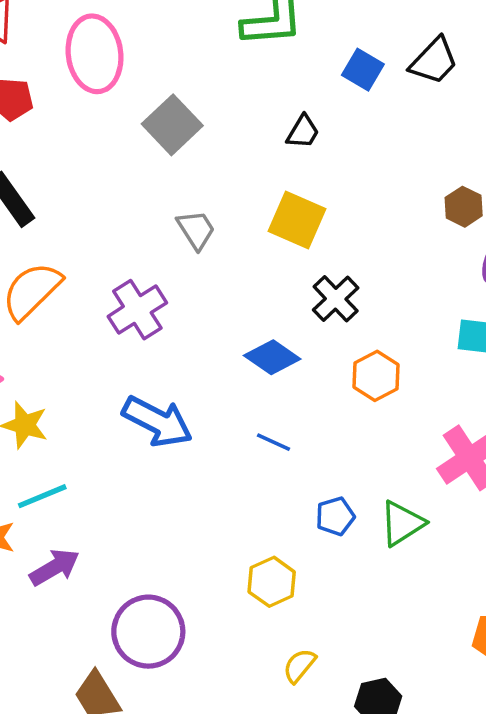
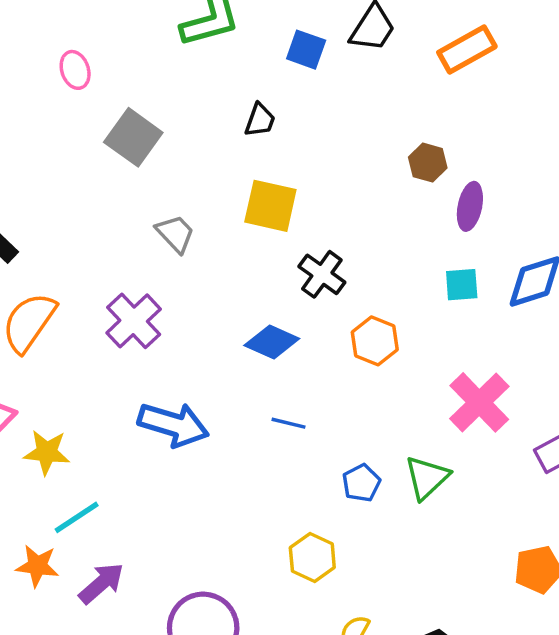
pink ellipse: (95, 54) -> (75, 70), moved, size x0.5

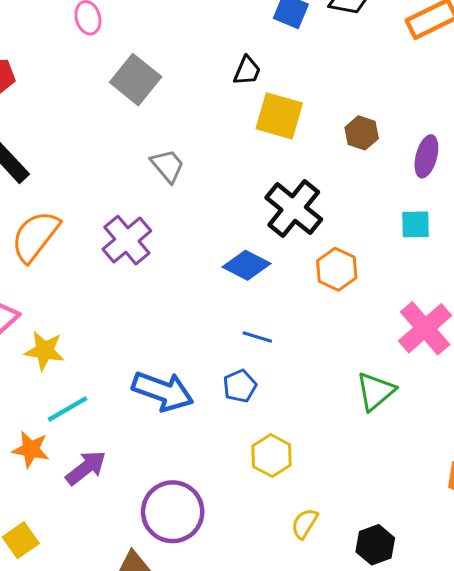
brown hexagon: (428, 163) -> (362, 133), moved
yellow square: (270, 206) -> (279, 116), moved
black cross: (322, 274) -> (294, 209), size x1.4
blue arrow: (173, 425) -> (163, 391), moved
blue pentagon: (361, 483) -> (240, 386), moved

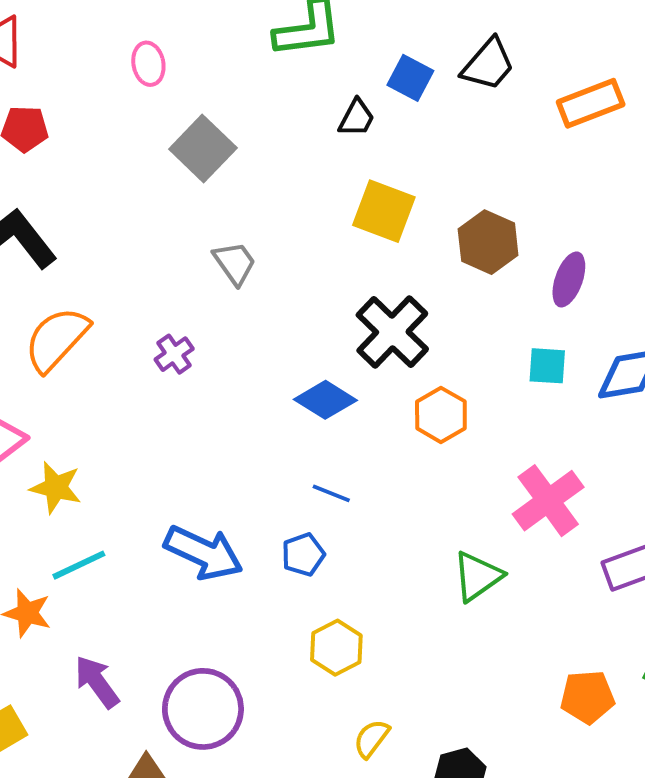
black trapezoid: (247, 71) -> (357, 118), moved
brown hexagon: (362, 133) -> (488, 242), size x1.4
purple cross: (127, 240) -> (174, 354), size x0.6
purple arrow: (86, 468) -> (97, 682), moved, turned -93

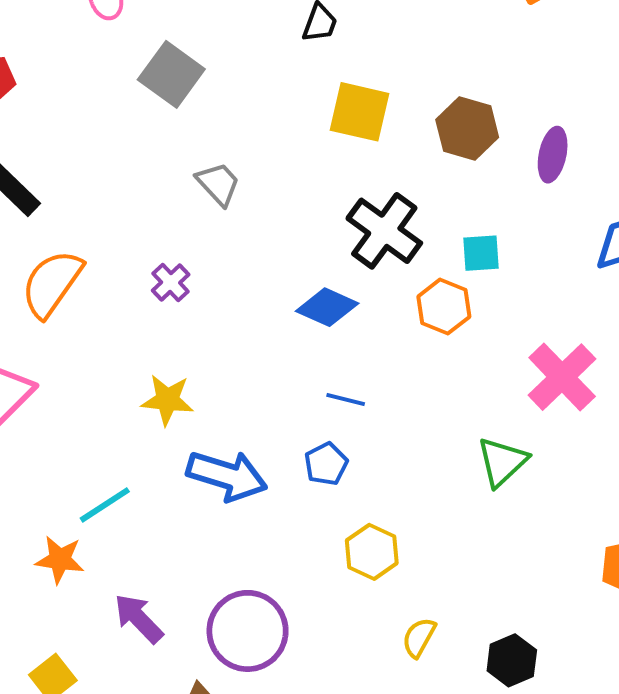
cyan square: (547, 366) -> (481, 253), moved
yellow star: (56, 487) -> (167, 400), moved

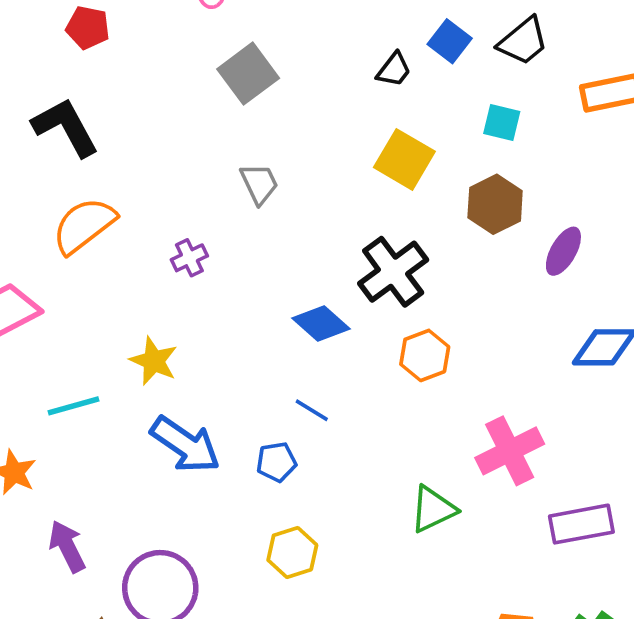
cyan square: (481, 253) -> (502, 123), moved
cyan line: (105, 505) -> (73, 406), moved

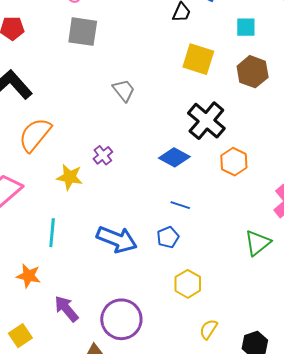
gray square: (248, 74) -> (83, 32), moved, turned -32
purple cross: (189, 258) -> (103, 155), moved
yellow star: (154, 361) -> (70, 177), moved
cyan line: (73, 406) -> (52, 233), turned -56

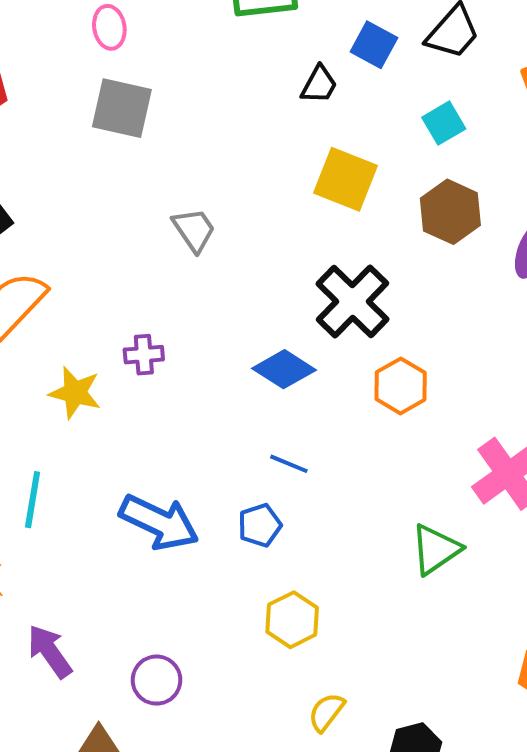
cyan square: (246, 27) -> (444, 123), turned -35
purple cross: (103, 155) -> (144, 355), turned 30
purple circle: (121, 319) -> (156, 680), size x0.6

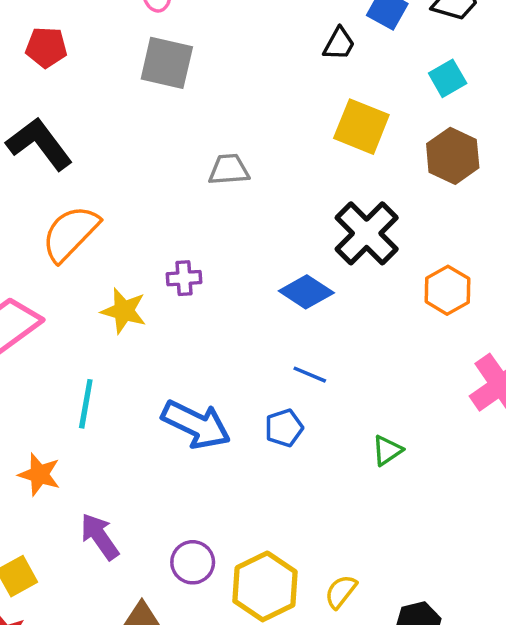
gray trapezoid: (194, 230) -> (229, 170), turned -60
orange hexagon: (401, 386) -> (448, 290), moved
green triangle: (436, 549) -> (387, 450), moved, size x0.7
yellow hexagon: (292, 620) -> (265, 586), moved, size x1.4

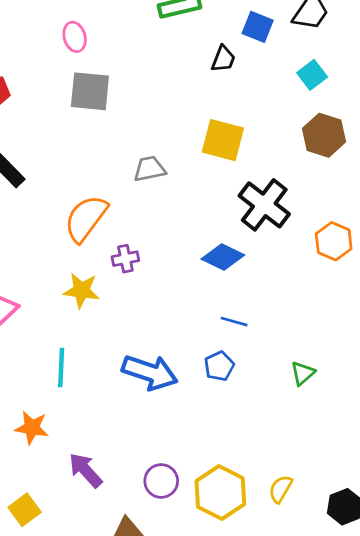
yellow square: (361, 127) -> (223, 140), moved
orange semicircle: (70, 233) -> (86, 218), moved

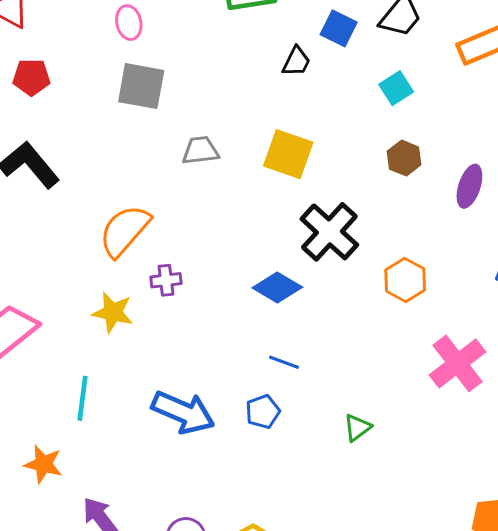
brown hexagon: (324, 135) -> (404, 158), size x0.7
gray trapezoid: (150, 169) -> (200, 150), moved

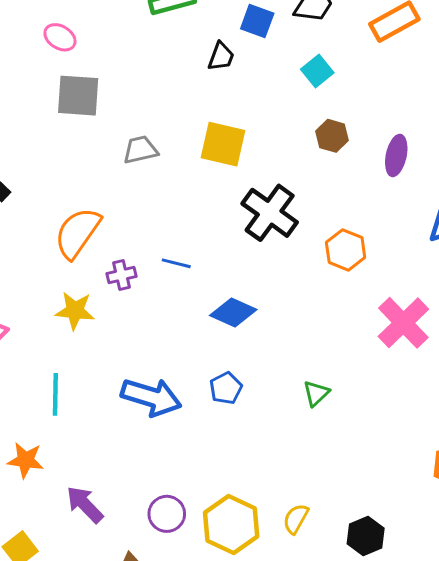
pink ellipse: (129, 23) -> (60, 37), turned -40
blue diamond: (277, 288) -> (233, 312), moved
blue line: (284, 362) -> (176, 263), moved

